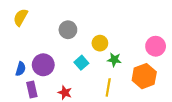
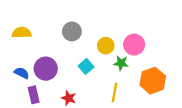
yellow semicircle: (21, 17) -> (22, 33), moved, turned 60
pink circle: (156, 46) -> (134, 45), moved
blue semicircle: (21, 69) -> (22, 73), turned -80

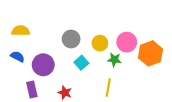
gray circle: (72, 31) -> (71, 39), moved
blue semicircle: (22, 73) -> (17, 57), moved
orange hexagon: (153, 81) -> (150, 53), moved

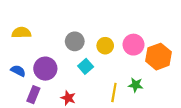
blue semicircle: (17, 57) -> (18, 71), moved
green star: (114, 60) -> (136, 85), moved
purple rectangle: (32, 90) -> (33, 95), turned 35

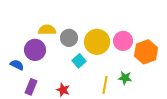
yellow semicircle: (21, 33) -> (47, 30), moved
yellow circle: (105, 46) -> (97, 42), size x1.6
purple circle: (45, 69) -> (35, 50), moved

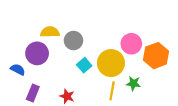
yellow circle: (97, 42) -> (111, 63), moved

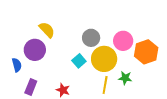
yellow semicircle: (50, 32) -> (47, 30), turned 48
gray circle: (73, 41) -> (91, 38), moved
blue semicircle: (18, 69) -> (17, 65), turned 48

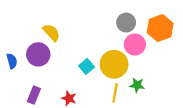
gray circle: (91, 38) -> (126, 23), moved
orange hexagon: (146, 52) -> (160, 28), moved
blue semicircle: (17, 65) -> (12, 61), moved

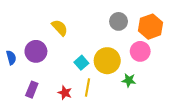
yellow semicircle: (51, 32) -> (60, 28), moved
pink circle: (135, 45) -> (140, 51), moved
yellow line: (115, 93) -> (88, 88), moved

